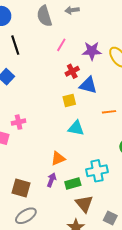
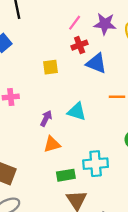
pink line: (61, 45) -> (75, 23), moved
yellow square: (69, 101) -> (51, 67), moved
purple arrow: (52, 180) -> (46, 118), moved

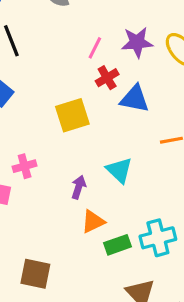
yellow square: (51, 67) -> (72, 115), size x1.5
cyan triangle: (77, 111) -> (119, 170), turned 36
green rectangle: (66, 175) -> (117, 245), moved

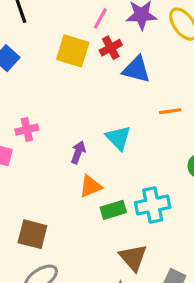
yellow square: (72, 115) -> (73, 51), moved, turned 32

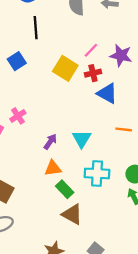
pink cross: (27, 130) -> (18, 116), turned -35
cyan cross: (153, 205) -> (97, 173), moved
green rectangle: (113, 210) -> (65, 189), turned 48
brown triangle: (133, 258) -> (72, 214), moved, turned -35

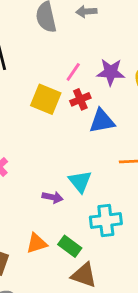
blue triangle: (107, 93) -> (102, 121), turned -30
purple arrow: (50, 142) -> (53, 197), moved, turned 77
orange triangle: (53, 168) -> (37, 243), moved

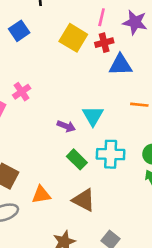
pink line: (73, 72) -> (102, 17), turned -30
orange triangle: (37, 243) -> (41, 195), moved
green rectangle: (70, 246) -> (77, 159), moved

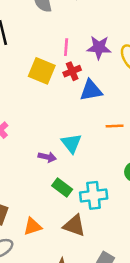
cyan cross: (111, 154) -> (94, 195), moved

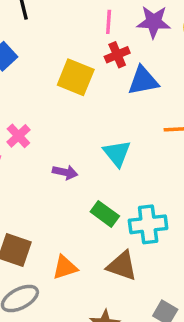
yellow square: (42, 71) -> (76, 77), moved
purple arrow: (47, 157) -> (65, 172), moved

